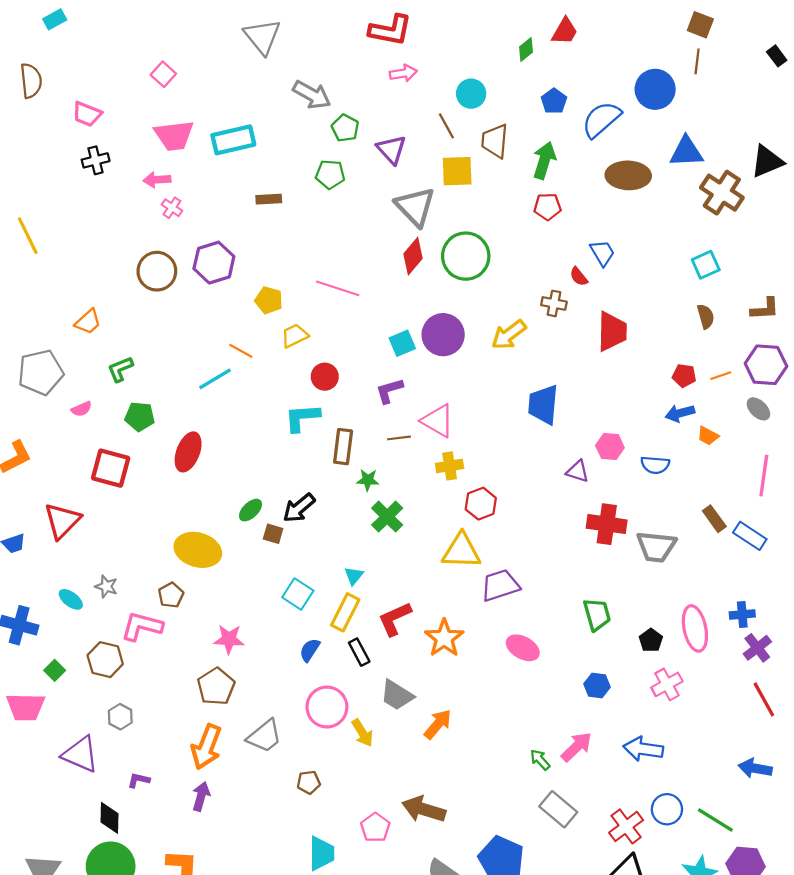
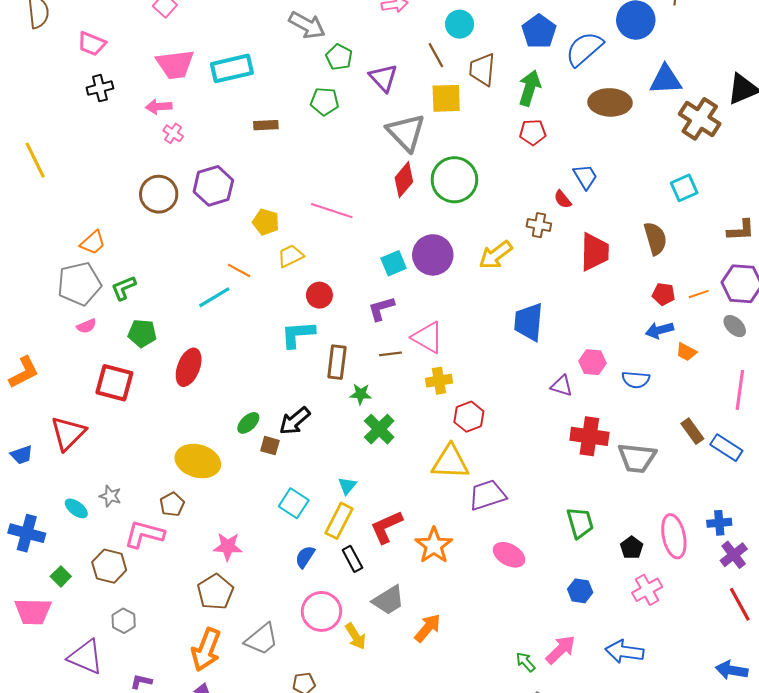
blue pentagon: (554, 101) -> (539, 31), size x1.4
brown semicircle: (706, 316) -> (655, 238), moved, size x1.4
gray pentagon: (41, 372) -> (79, 284), moved
gray trapezoid: (397, 695) -> (388, 600), turned -64

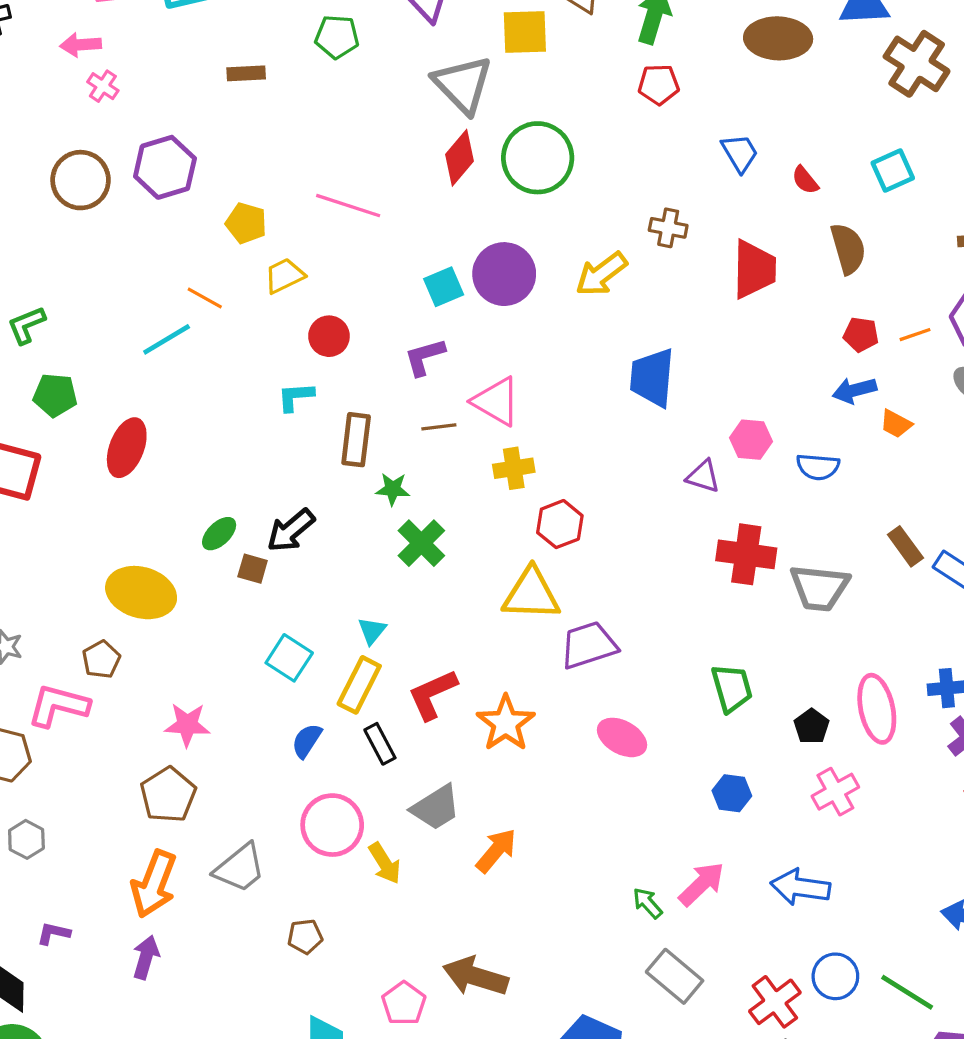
red semicircle: (563, 199) -> (805, 180), moved
cyan L-shape: (298, 334) -> (296, 397), size x0.7

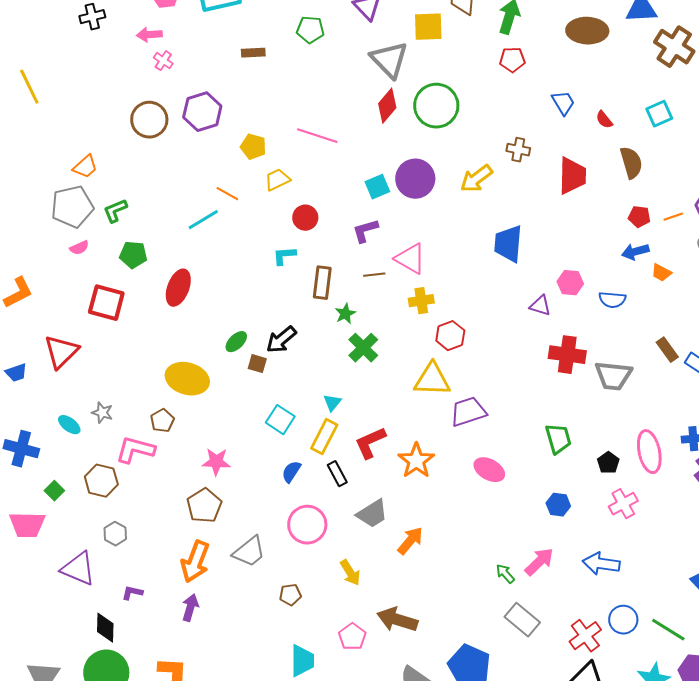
green star: (393, 489) -> (345, 314), turned -30
yellow arrow: (385, 863) -> (350, 573), moved

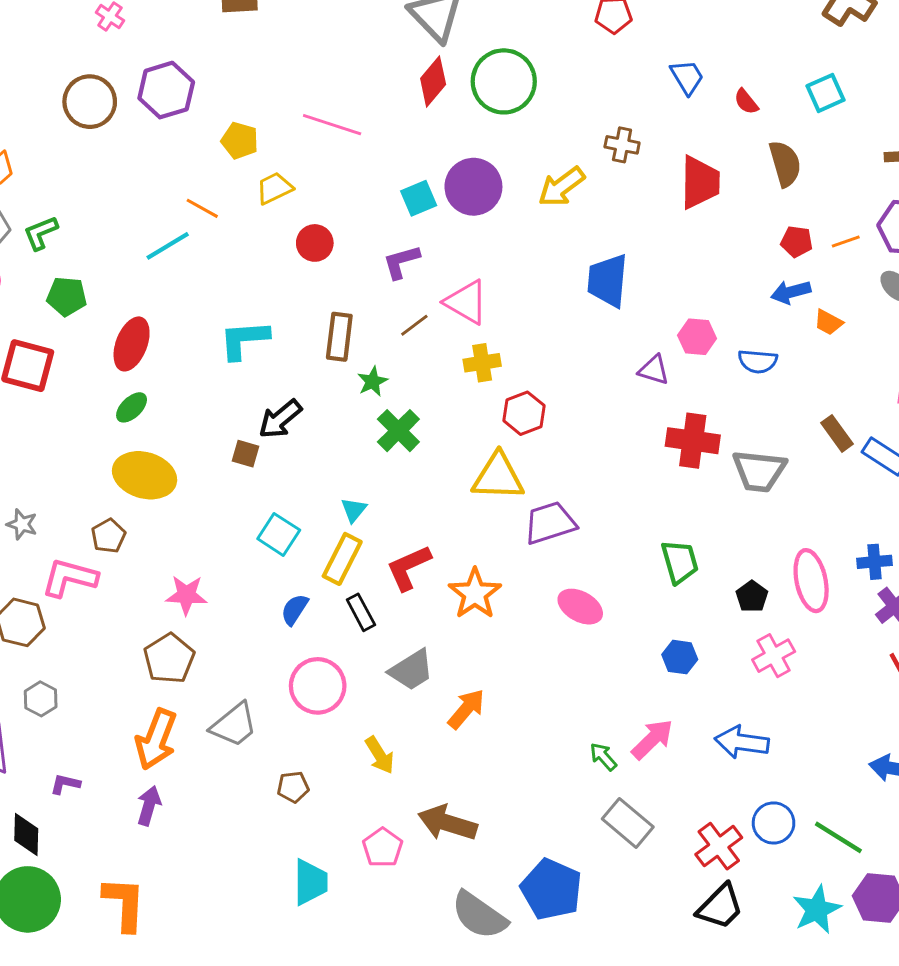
cyan L-shape: (284, 256) -> (244, 340), moved, size x1.5
brown line: (374, 275) -> (414, 325), turned -30
green ellipse: (236, 342) -> (132, 407), moved

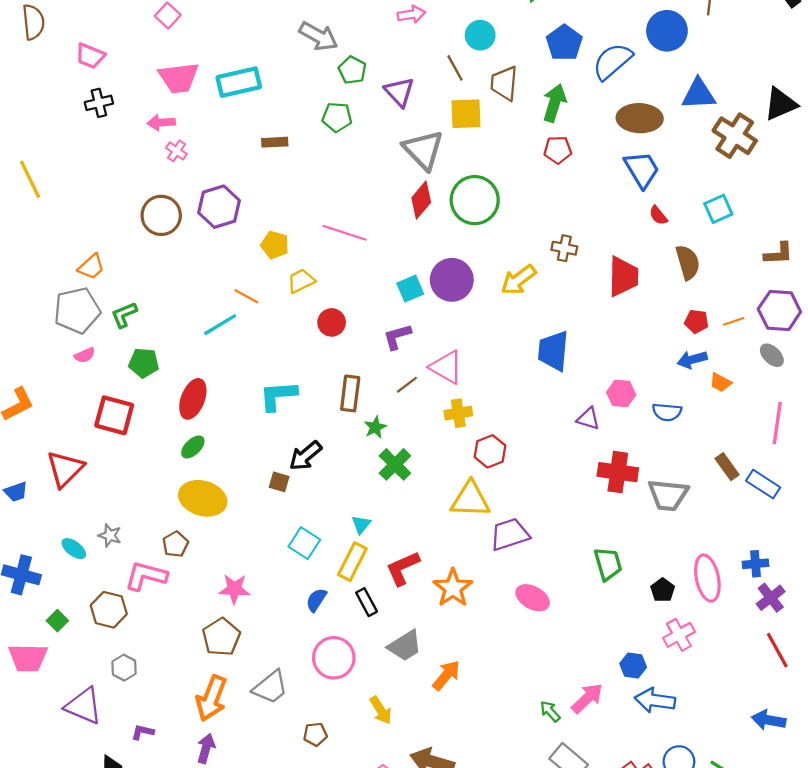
blue trapezoid: (687, 77) -> (642, 169), moved, size x1.4
blue hexagon: (680, 657) -> (633, 665), moved

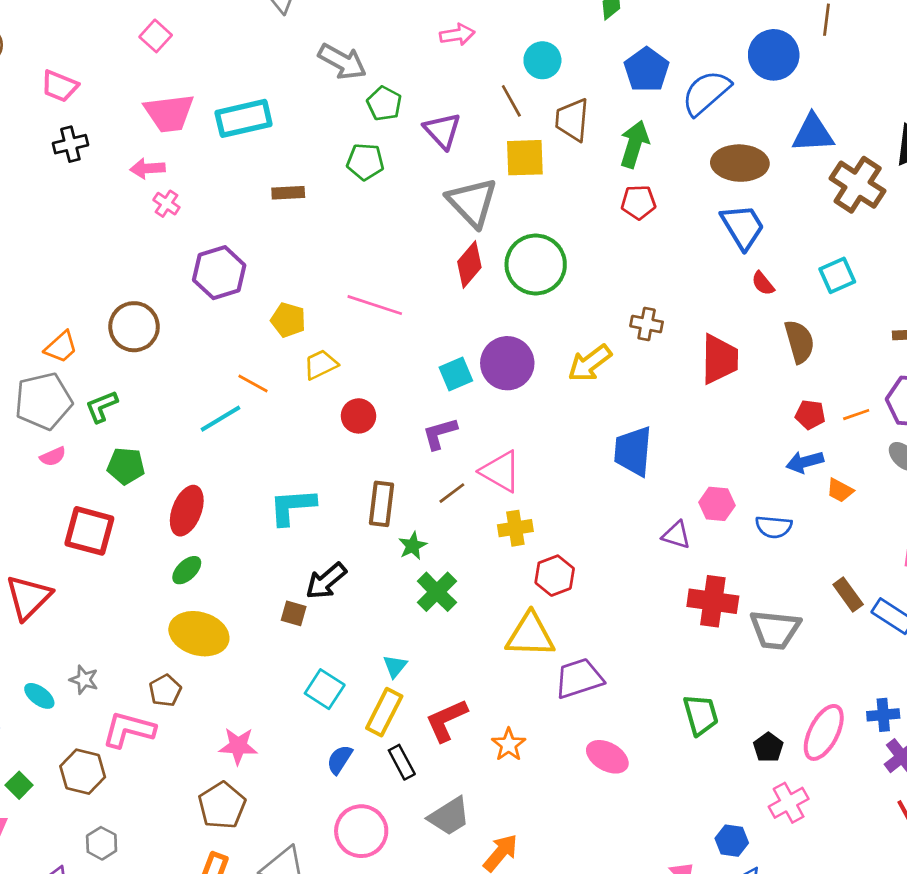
brown circle: (161, 215) -> (134, 327), moved
pink ellipse: (707, 578) -> (824, 732), turned 39
orange star: (453, 588) -> (509, 745), size x0.7

